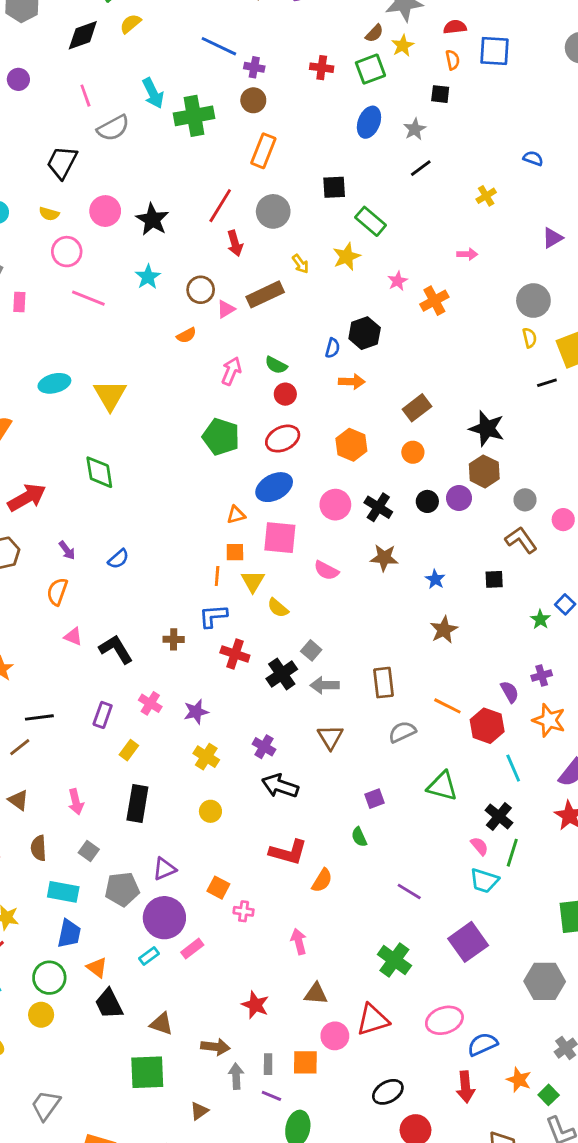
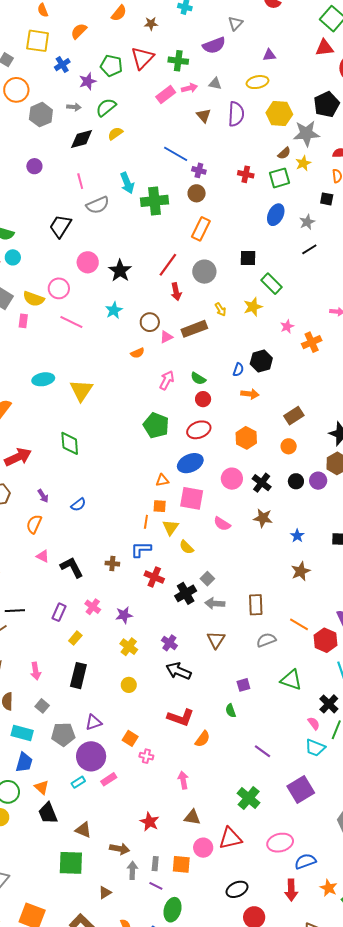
yellow semicircle: (49, 214) -> (34, 299), moved, size x1.5

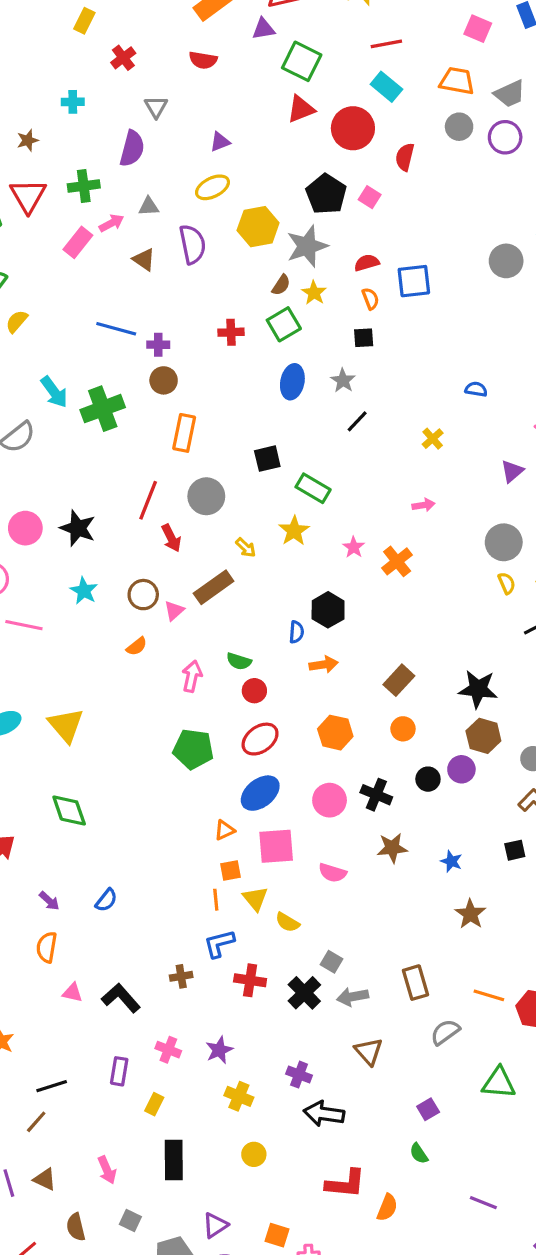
purple semicircle: (214, 45) -> (132, 149), turned -40

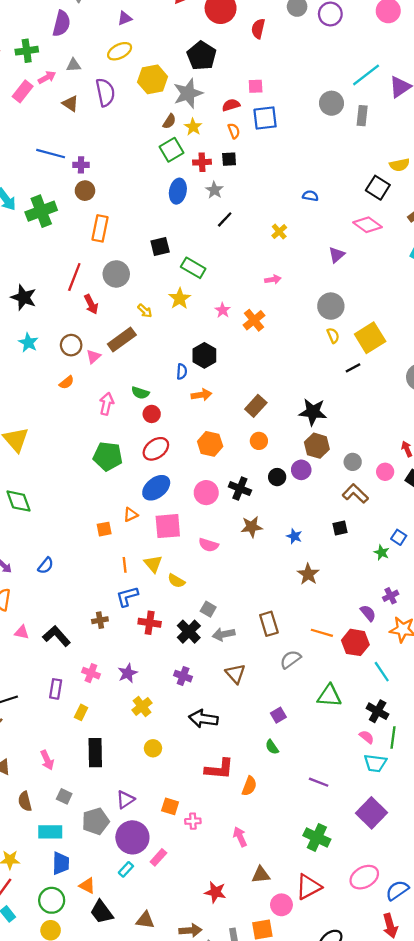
pink square: (370, 197) -> (256, 86), moved, turned -35
red cross: (231, 332) -> (202, 162), moved
orange square: (230, 871) -> (104, 529), moved
purple cross: (299, 1075) -> (183, 676), moved
yellow cross: (239, 1096) -> (142, 706), turned 30

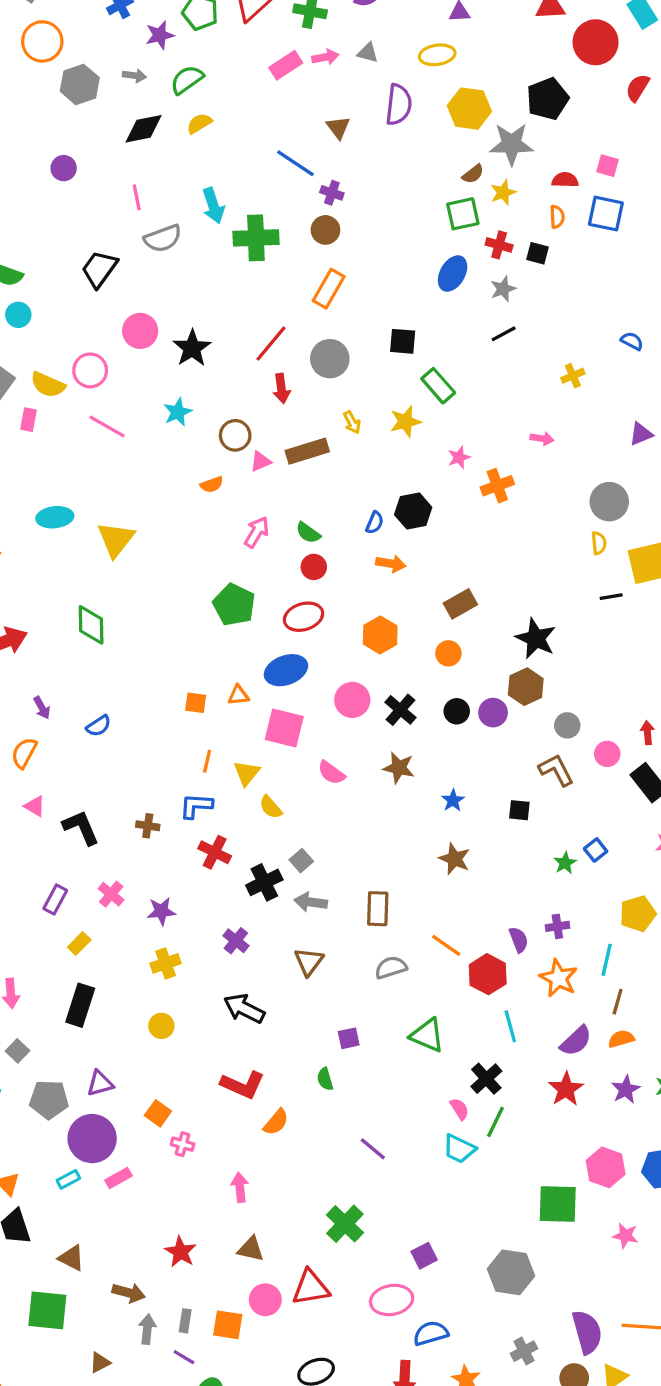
brown triangle: (70, 104) -> (338, 127), moved
brown star: (308, 574) -> (454, 859), turned -30
purple square: (372, 813) -> (424, 1256), moved, size x0.6

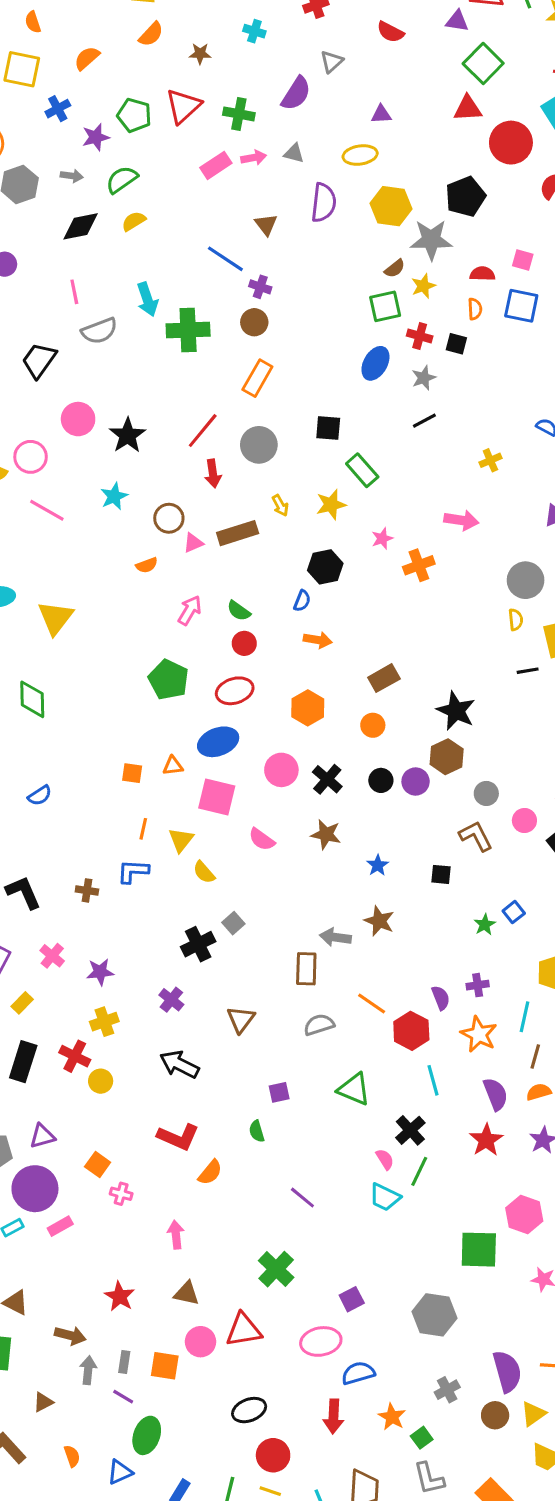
pink arrow: (542, 439) -> (461, 520), size x1.5
black hexagon: (413, 511) -> (325, 567), moved
red cross: (215, 852) -> (75, 1056), moved
gray arrow: (311, 902) -> (335, 937), moved
purple semicircle: (576, 1041) -> (496, 1094), turned -68

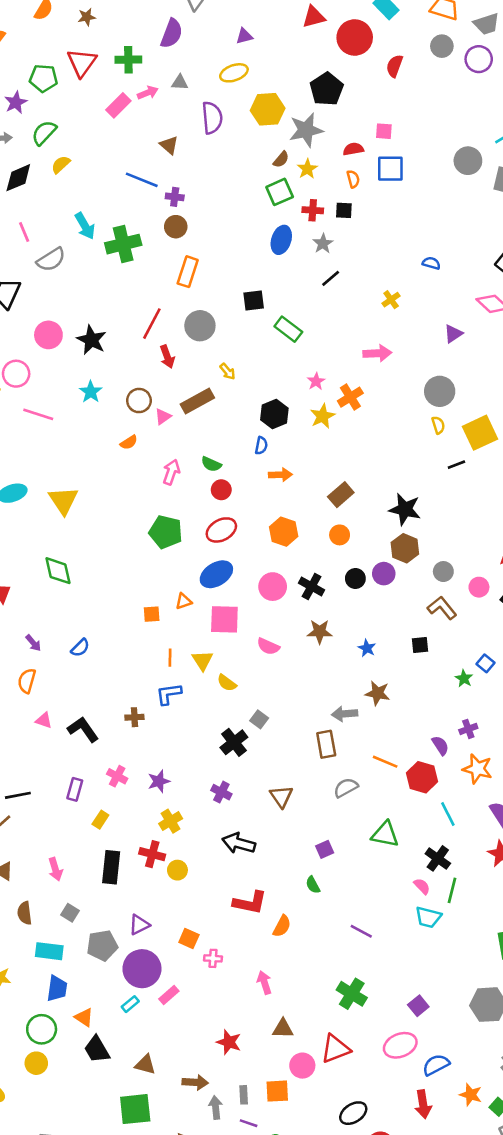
yellow star: (331, 505) -> (322, 416), moved

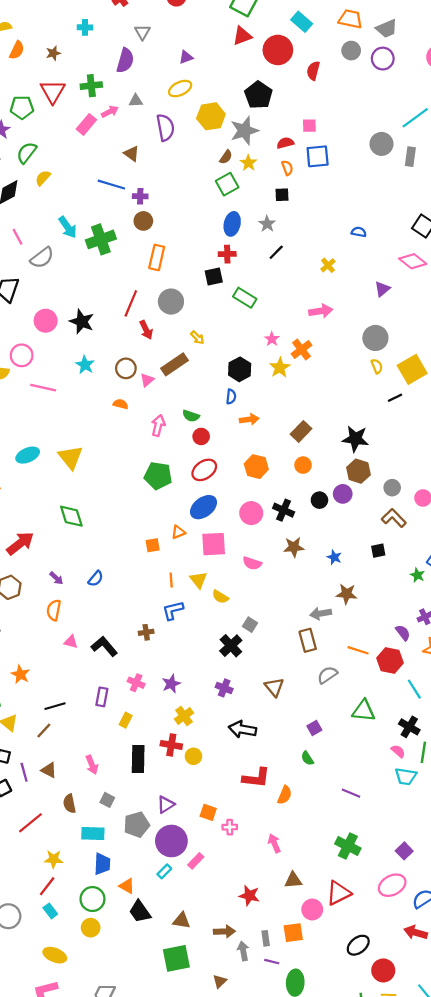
red cross: (313, 210) -> (227, 254), moved
orange semicircle: (129, 442) -> (121, 404), turned -128
red arrow: (423, 1104) -> (416, 932), turned 120

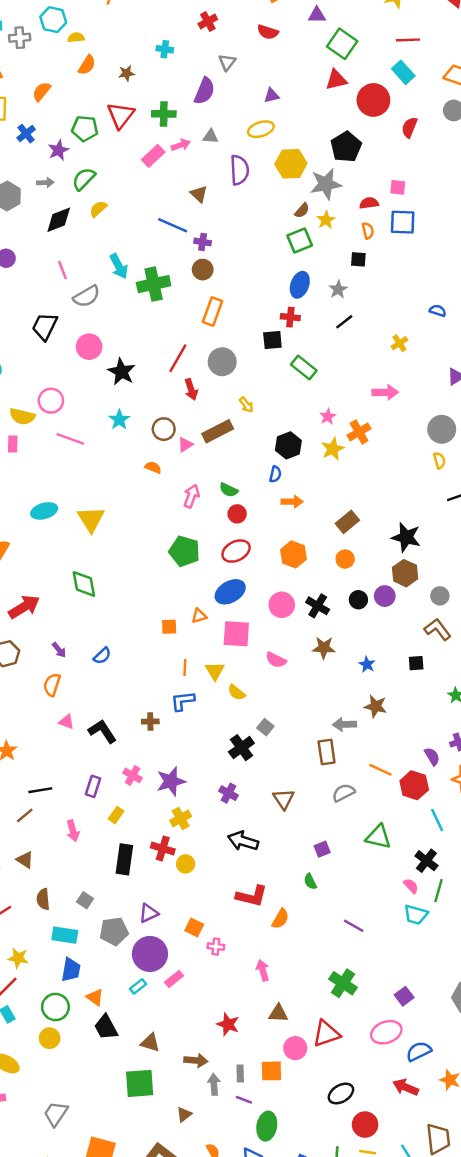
pink circle: (46, 321) -> (89, 347), moved
purple star: (171, 684) -> (171, 781), size x1.4
pink arrow: (92, 765) -> (73, 831), moved

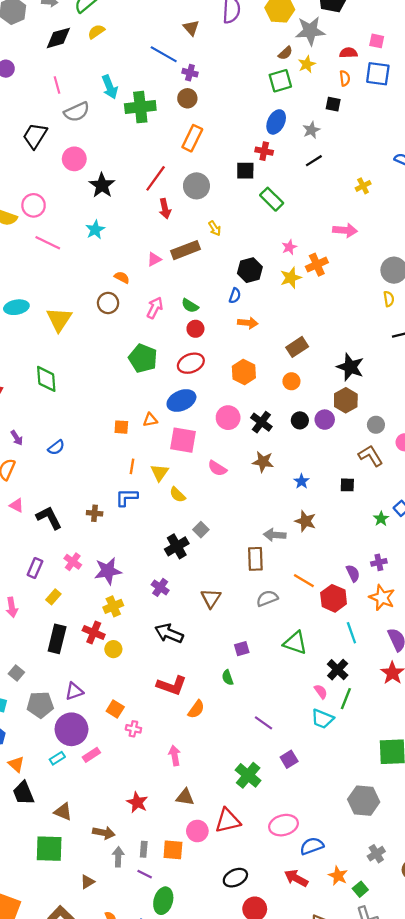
brown circle: (164, 429) -> (108, 303), moved
purple square: (404, 996) -> (289, 759), moved

